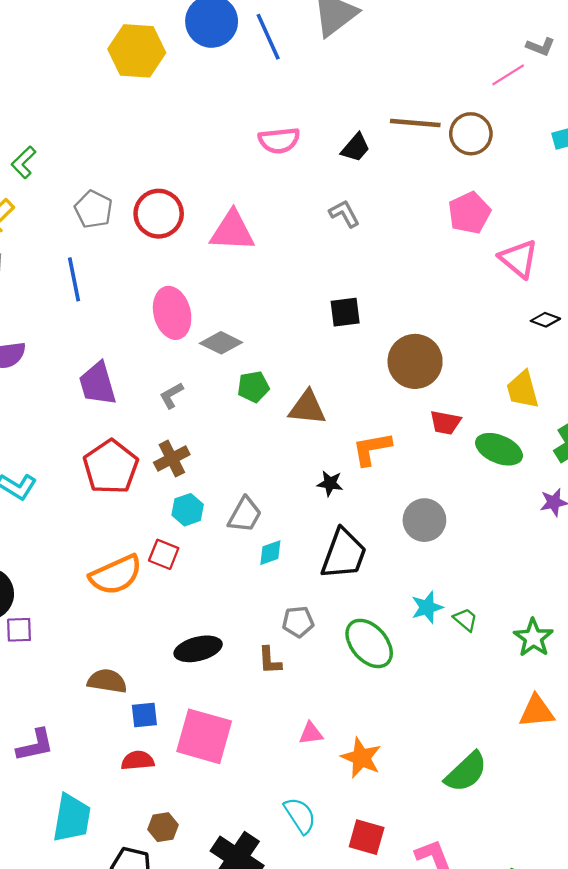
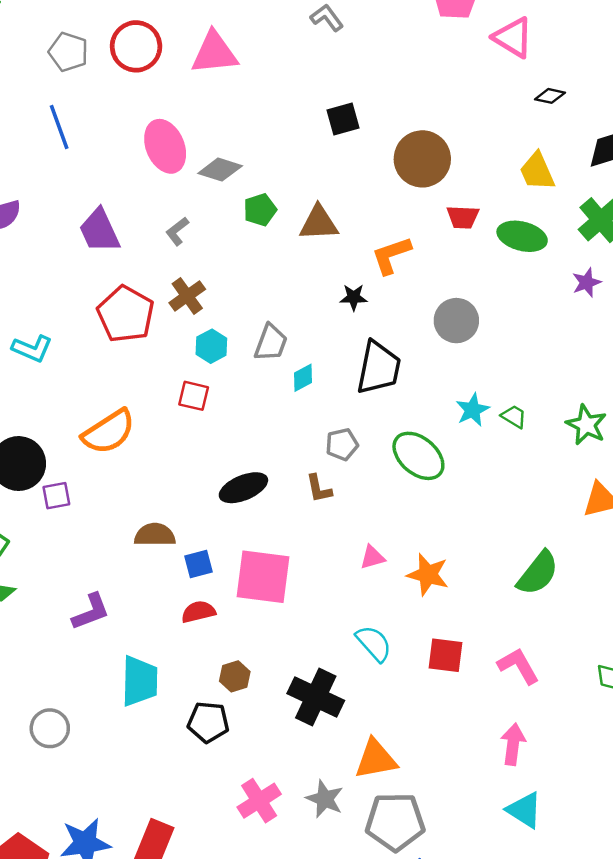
orange semicircle: (116, 575) -> (109, 432), moved

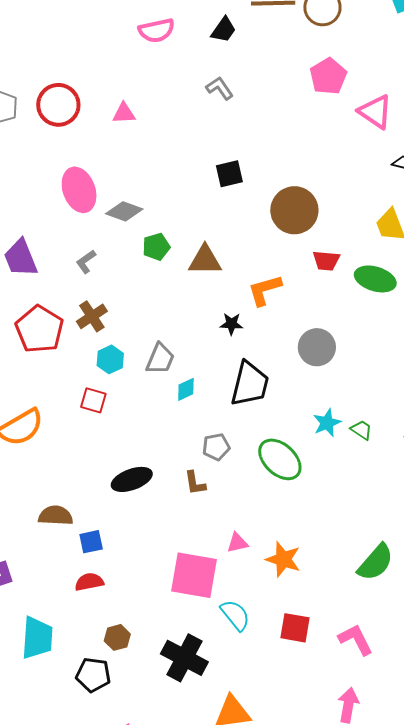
pink triangle: (214, 53) -> (124, 113), size x0.6
pink square: (263, 577) -> (194, 575), moved

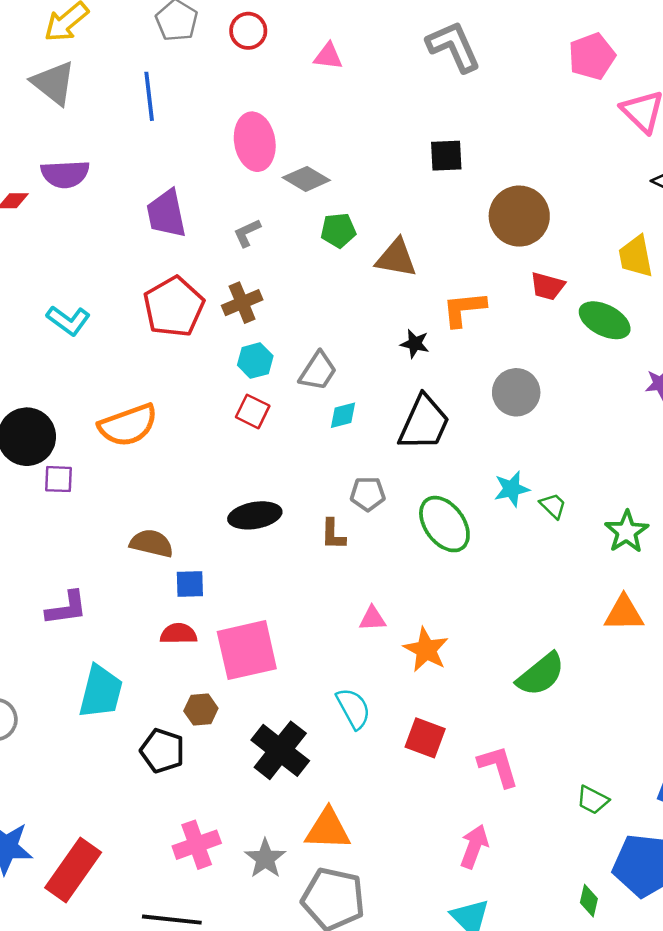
gray L-shape: (220, 88) -> (454, 46), size x1.6
red circle: (58, 105) -> (248, 31), size x0.7
red square: (93, 400) -> (253, 411), moved
pink square: (194, 575) -> (247, 650), moved, turned -33

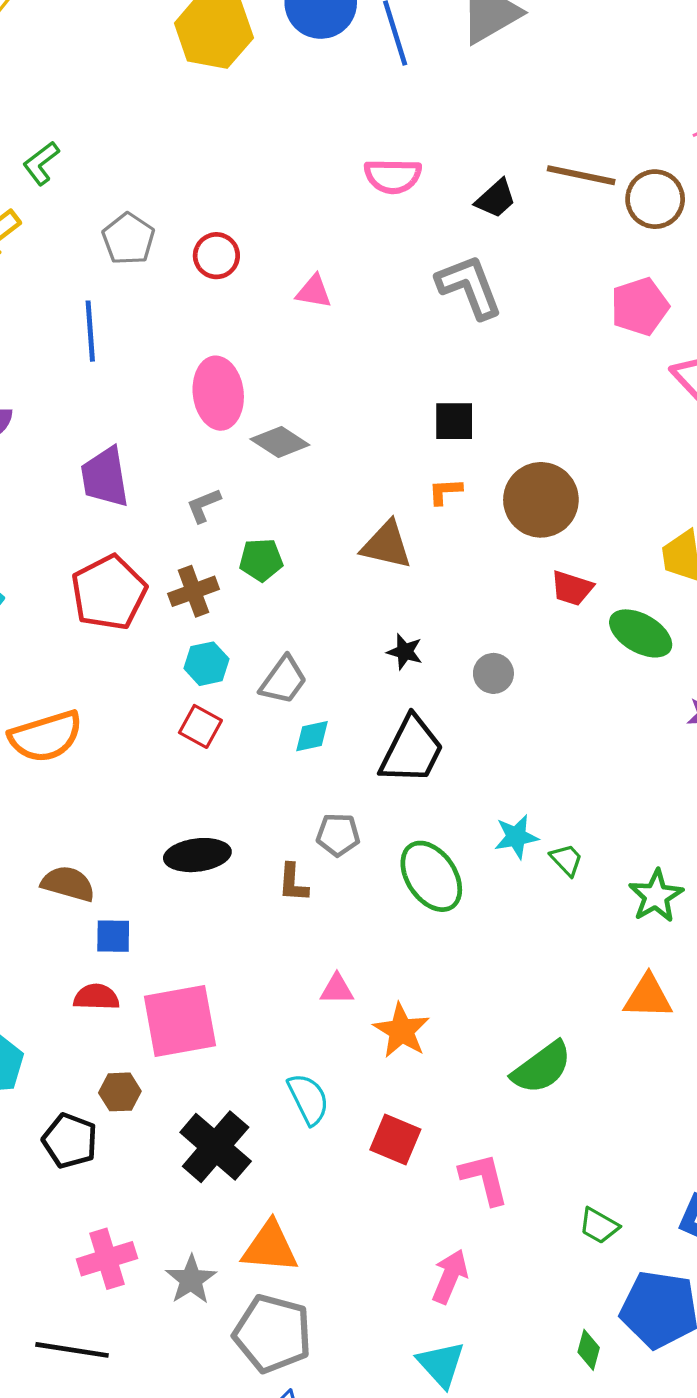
green pentagon: (338, 230) -> (261, 560), moved
orange L-shape: (464, 309) -> (445, 491), moved, size x0.6
gray circle: (516, 392) -> (493, 673), moved, size x0.7

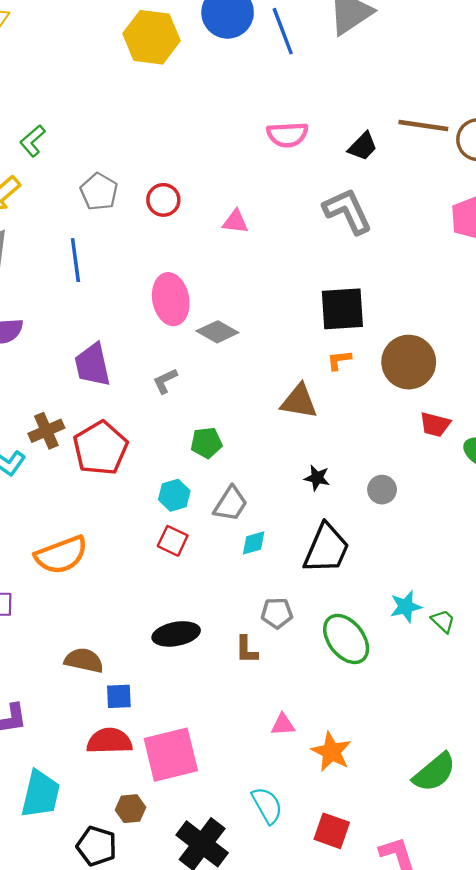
black square: (454, 421) -> (342, 309), size x1.5
green pentagon: (261, 560) -> (206, 443), moved
brown cross: (194, 591) -> (46, 431), moved
red semicircle: (96, 997) -> (109, 741), size x1.4

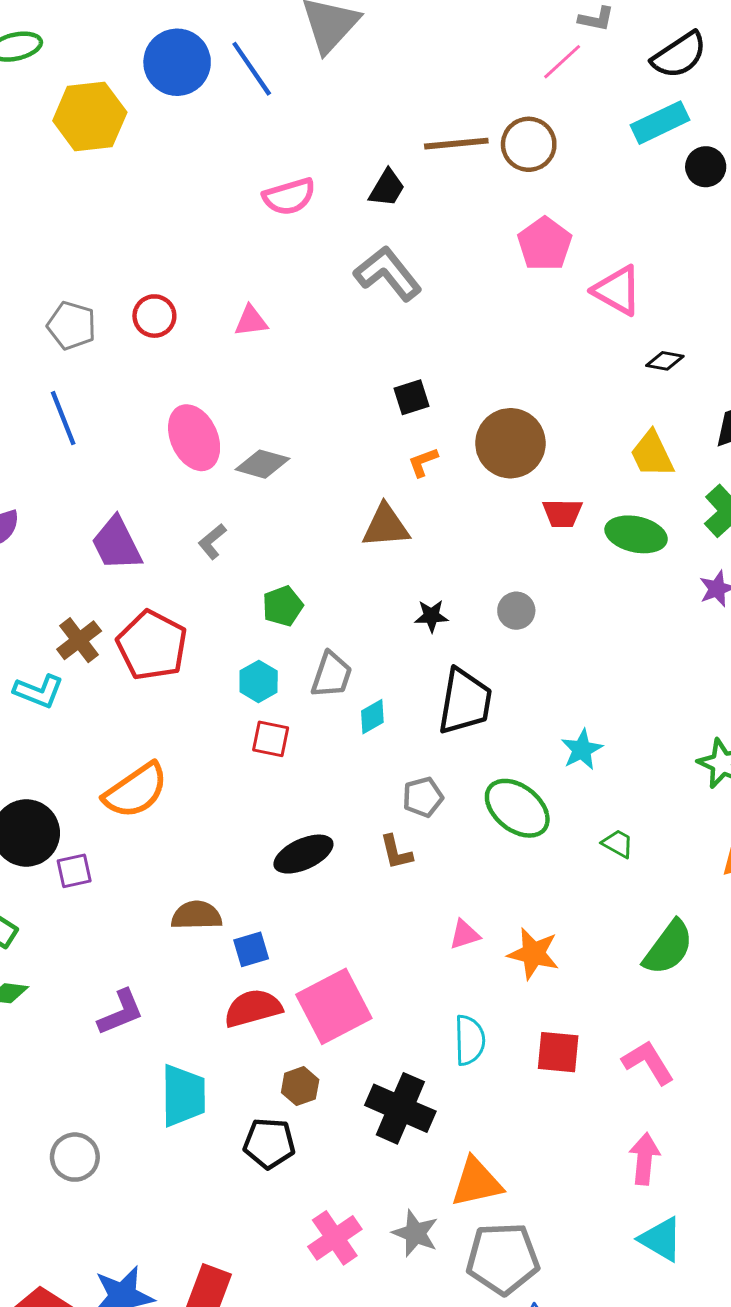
black square: (342, 309) -> (411, 397), size x0.6
green trapezoid: (443, 621) -> (618, 844), moved
cyan semicircle: (267, 805) -> (470, 1040), turned 42

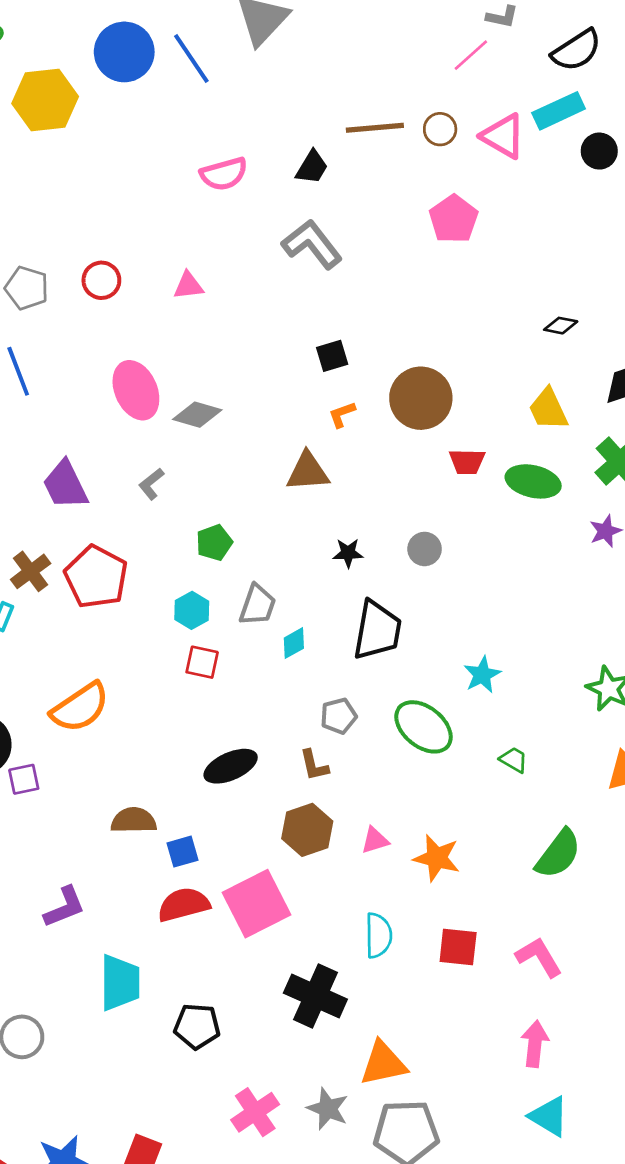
brown circle: (529, 144) -> (440, 129), size x0.7
pink triangle: (617, 290) -> (503, 136), moved
brown hexagon: (300, 1086) -> (307, 830), moved, size x1.5

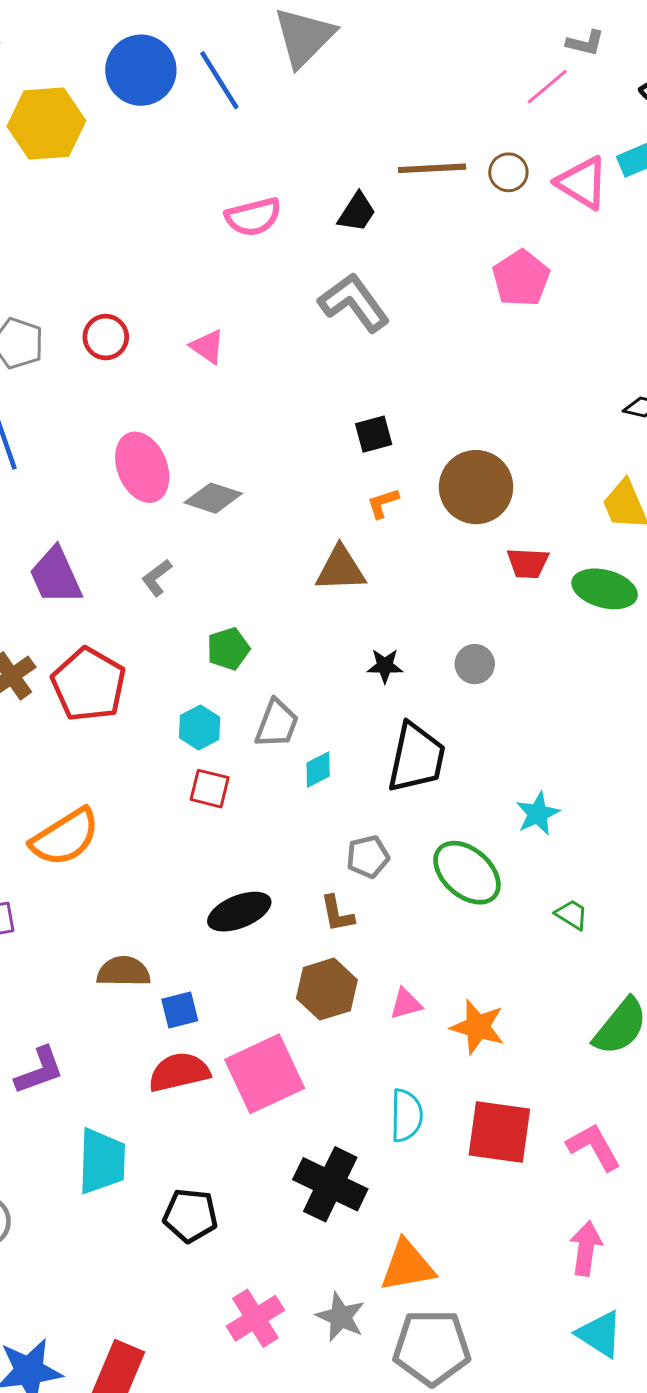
pink triangle: (188, 286) -> (207, 347), turned 40
red square: (458, 947) -> (499, 1132), size x1.4

